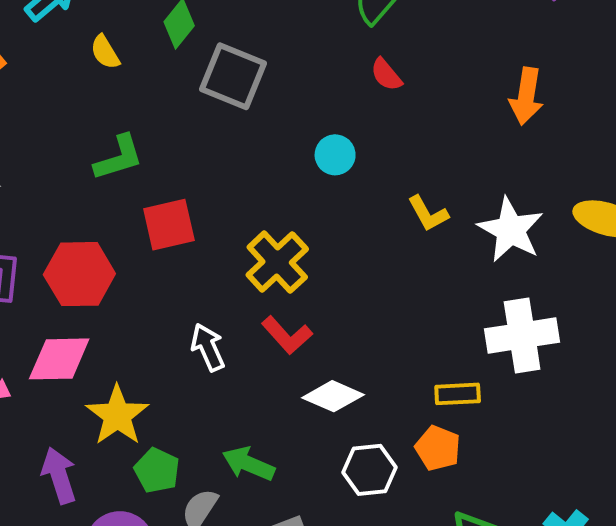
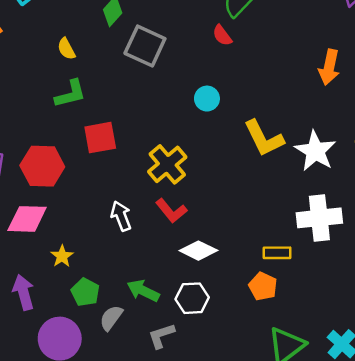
yellow semicircle: (105, 52) -> (66, 49), moved
red semicircle: (386, 75) -> (222, 35), moved
yellow L-shape: (428, 214) -> (264, 138), size x1.6
yellow star: (117, 415) -> (62, 256), size x0.6
white hexagon: (369, 470) -> (192, 298), moved

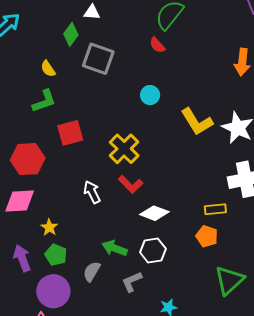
yellow semicircle: (66, 49) -> (48, 69), moved
green pentagon: (85, 292) -> (56, 255), moved

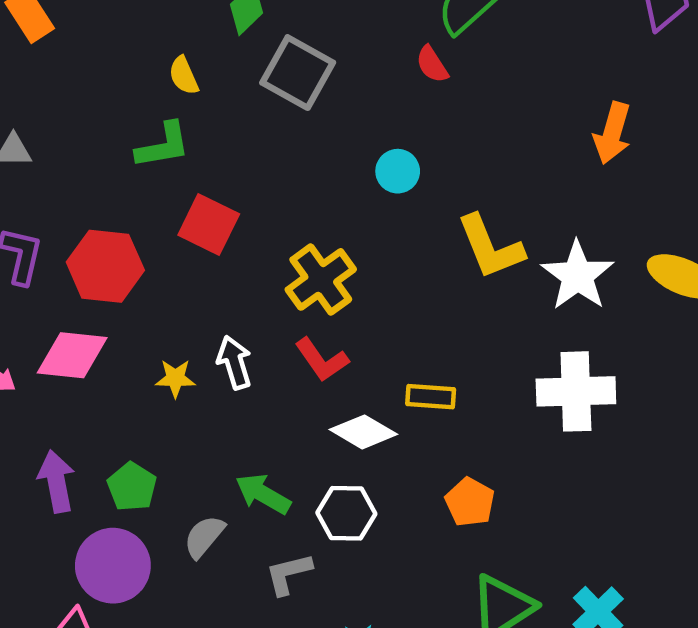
red square: (70, 133) -> (209, 225), turned 32
yellow rectangle: (215, 209) -> (431, 397), moved
yellow star: (49, 227) -> (175, 378), moved, turned 30

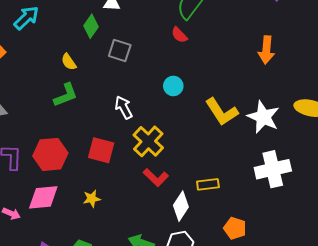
gray square: (298, 73) -> (120, 50), size x0.7
red square: (209, 225) -> (101, 150), moved
white arrow: (234, 362) -> (124, 107), moved
white diamond: (363, 432) -> (181, 206), turned -76

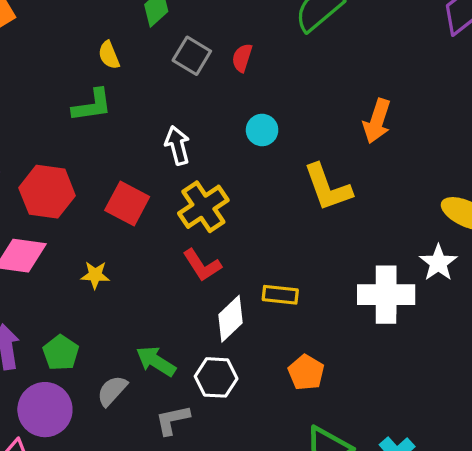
red semicircle: (179, 35) -> (242, 58), moved, turned 48
orange arrow: (266, 50) -> (377, 121), moved
white star: (263, 117) -> (438, 263), moved, size x0.7

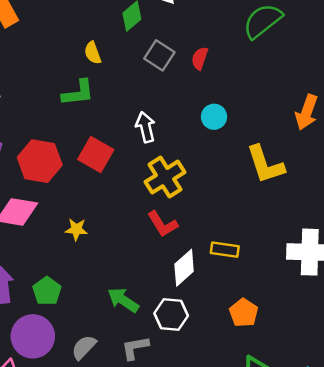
red square: (127, 203) -> (96, 154), moved
gray semicircle: (112, 391) -> (84, 347), moved

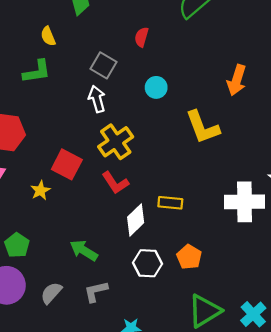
gray square: (159, 55) -> (104, 65), moved
red square: (96, 154) -> (67, 164), moved
yellow star: (76, 229) -> (40, 190), turned -30
white hexagon: (171, 315) -> (147, 263), moved

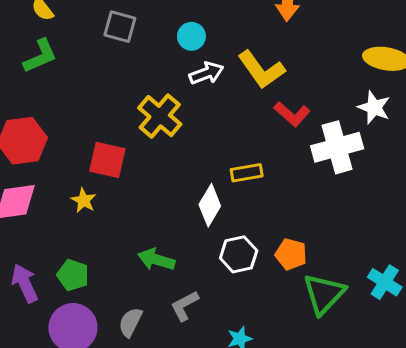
white arrow: (97, 99) -> (206, 73), moved, turned 100
red L-shape: (115, 183) -> (292, 114), moved
orange pentagon: (189, 257) -> (291, 254), moved

